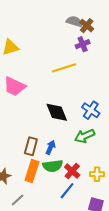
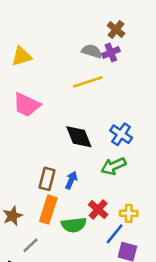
gray semicircle: (74, 21) -> (92, 51), moved
green semicircle: (53, 166) -> (74, 225), moved
blue line: (67, 191) -> (115, 234), moved

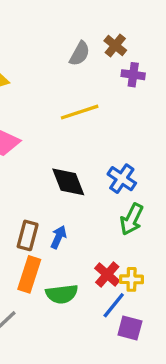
gray semicircle: (92, 51) -> (80, 54), moved, turned 102
purple cross: (111, 52) -> (133, 75), moved, turned 30
green arrow: (113, 166) -> (132, 219), moved, turned -40
red cross: (98, 210) -> (107, 274), moved

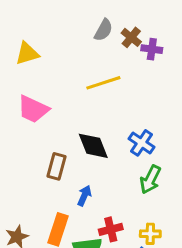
brown cross: (115, 45) -> (131, 37), moved
brown rectangle: (28, 235) -> (57, 166), moved
red cross: (107, 274) -> (111, 229), moved, turned 35

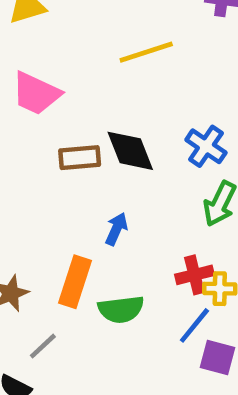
brown rectangle: (57, 166) -> (80, 158), moved, turned 70
red cross: (111, 229) -> (194, 275), moved

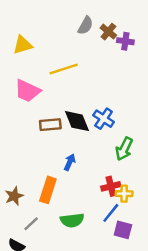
yellow line: (146, 52) -> (64, 69), moved
blue cross: (206, 146) -> (104, 119), moved
green semicircle: (121, 309) -> (72, 220), moved

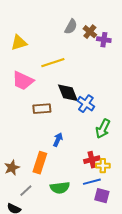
black diamond: (77, 121) -> (68, 93), moved
blue line: (111, 213) -> (92, 182), turned 36

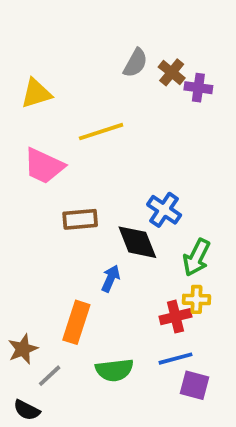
black diamond: (68, 93) -> (137, 242), moved
yellow cross: (103, 166) -> (196, 299), moved
brown star: (12, 168) -> (23, 349), moved

